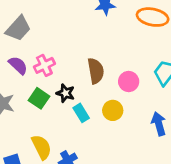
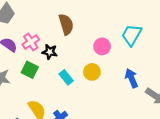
brown semicircle: (96, 71) -> (66, 24), moved
black star: (65, 93) -> (50, 52), moved

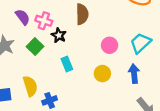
pink cross: (31, 42) -> (44, 21), turned 35
yellow circle: (92, 72) -> (102, 74), moved
blue arrow: (131, 78) -> (134, 74), moved

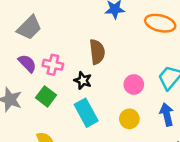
black star: (59, 35) -> (83, 80), moved
cyan rectangle: (67, 64) -> (86, 113), size x1.5

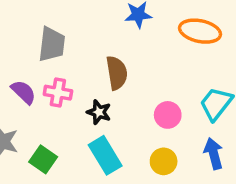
gray trapezoid: (29, 28) -> (52, 44), moved, turned -36
green square: (46, 96) -> (43, 159), moved

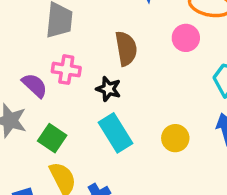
purple semicircle: (23, 92) -> (35, 85), moved
pink circle: (168, 115) -> (186, 38), moved

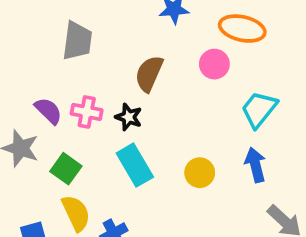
brown semicircle: (126, 48) -> (149, 74), turned -148
pink cross: (66, 70) -> (87, 112), moved

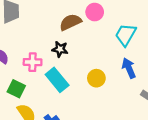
brown semicircle: (149, 74) -> (70, 22), moved, turned 50
pink cross: (87, 112) -> (33, 62), moved
black star: (129, 117) -> (60, 49), moved

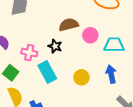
pink circle: (95, 12) -> (90, 35), moved
cyan trapezoid: (126, 35) -> (114, 45), turned 50

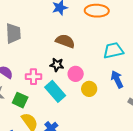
brown semicircle: (69, 25) -> (65, 41), turned 48
pink circle: (90, 35) -> (76, 74), moved

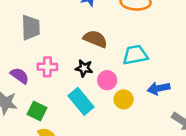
cyan trapezoid: (113, 51) -> (135, 55), moved
pink cross: (33, 77) -> (47, 67), moved
blue arrow: (117, 79) -> (159, 88), turned -78

